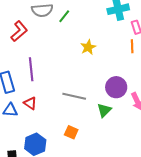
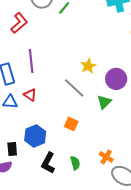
yellow star: (88, 47) -> (88, 66), moved
gray line: (74, 96) -> (74, 88), turned 30

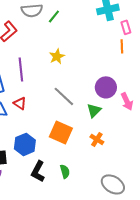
yellow star: (88, 66) -> (57, 56), moved
orange square: (71, 124) -> (61, 132), size x1.6
orange cross: (106, 157) -> (97, 139), moved

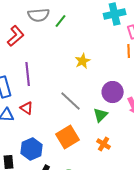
yellow star: (57, 56) -> (83, 61), moved
orange square: (61, 132) -> (68, 137), turned 35

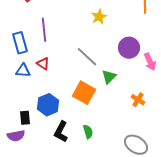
green triangle: (101, 115) -> (109, 77), moved
orange square: (68, 137) -> (84, 93), turned -30
orange cross: (104, 144) -> (138, 100), moved

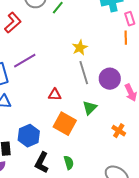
purple line: (44, 30) -> (25, 61), turned 65
gray line: (87, 57) -> (84, 73), moved, turned 30
red triangle: (43, 64) -> (55, 95), moved, turned -32

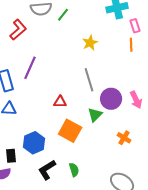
yellow star: (80, 48) -> (90, 43), moved
purple line: (25, 61) -> (30, 68), turned -35
purple circle: (110, 79) -> (111, 99), moved
black L-shape: (42, 163) -> (47, 170), turned 30

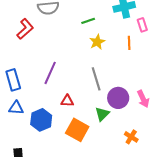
green line: (63, 15) -> (88, 21), moved, turned 32
orange line: (131, 45) -> (129, 43), moved
purple line: (30, 68) -> (50, 73), moved
blue hexagon: (34, 143) -> (41, 120), moved

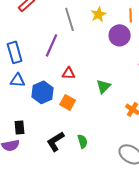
gray line: (96, 79) -> (70, 19), moved
purple circle: (118, 98) -> (120, 35), moved
orange square: (77, 130) -> (68, 102), moved, size x0.7

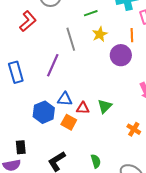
red triangle: (69, 73) -> (83, 108), moved
blue triangle: (18, 80) -> (65, 99), moved
green semicircle: (83, 141) -> (96, 161), moved

